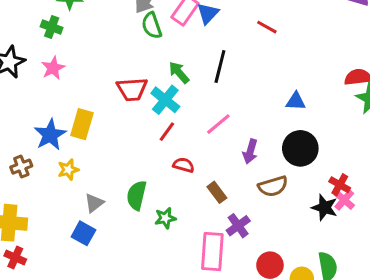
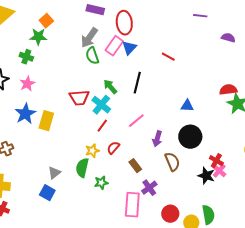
blue star: (50, 135) -> (25, 114), moved
red semicircle: (184, 165) -> (113, 148), turned -64
yellow star: (68, 170) -> (92, 151), moved
brown semicircle: (273, 186) -> (172, 162), turned -96

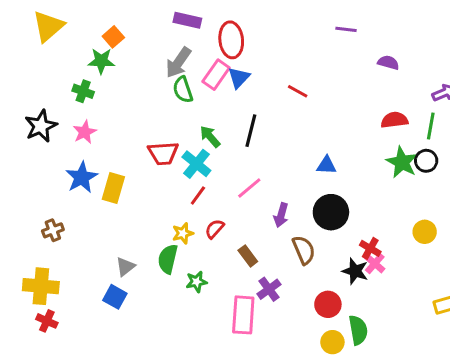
red semicircle: (228, 90) -> (394, 120), moved
red circle: (170, 214) -> (328, 304), moved

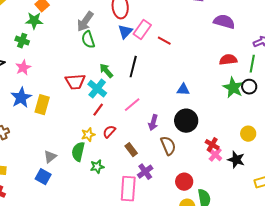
purple semicircle: (388, 63) -> (224, 22), size x1.5
pink rectangle: (216, 75) -> (142, 30), moved
black star: (355, 271) -> (236, 160), moved

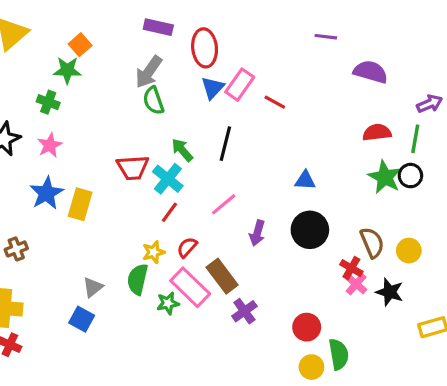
brown semicircle: (168, 146) -> (372, 243), moved
brown rectangle: (131, 150) -> (222, 276), size x1.5
pink rectangle: (128, 189) -> (190, 287), moved, turned -50

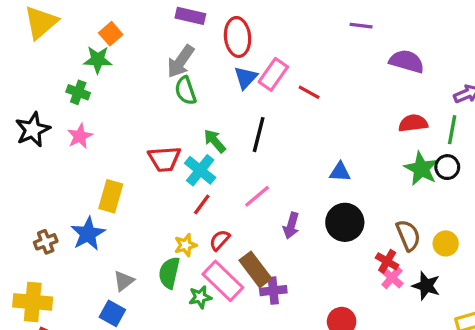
blue star: (47, 193) -> (88, 234), moved
purple cross: (244, 311) -> (273, 291), moved, turned 30

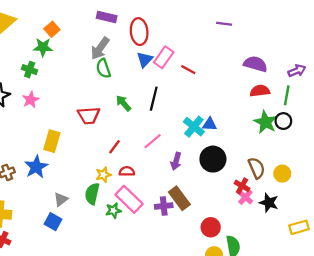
purple semicircle: (407, 61) -> (255, 64), moved
cyan cross: (200, 170) -> (194, 127), moved
red semicircle: (220, 240) -> (127, 171), turned 48
brown rectangle: (255, 269) -> (179, 198), moved

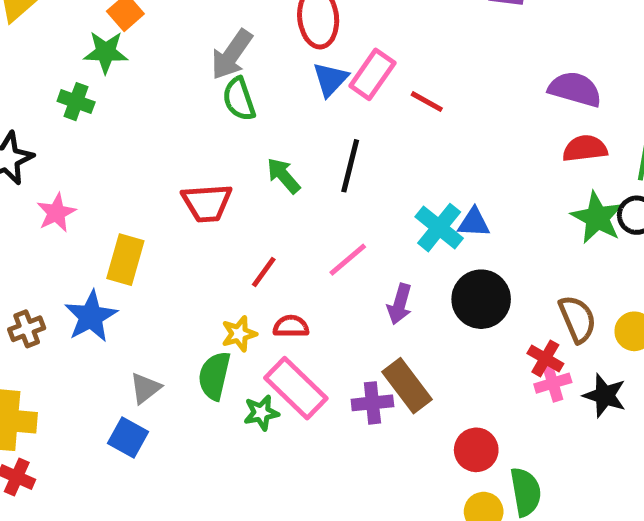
pink star: (31, 100) -> (56, 213), moved
pink cross: (245, 197) -> (553, 383), turned 32

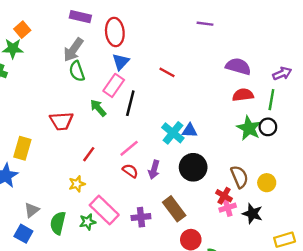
pink rectangle: (372, 74) -> (114, 85), moved
red semicircle: (291, 326) -> (130, 171), moved, turned 35
green semicircle: (214, 376) -> (58, 223), moved
brown rectangle: (407, 386) -> (174, 209), moved

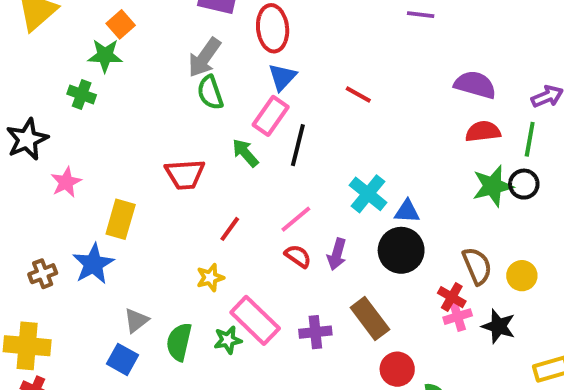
green star: (249, 128) -> (493, 186), turned 30
blue triangle: (190, 130) -> (407, 211), moved

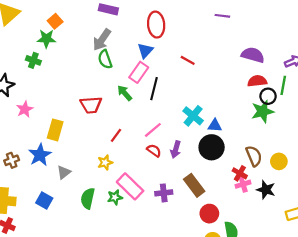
red ellipse: (273, 28) -> (156, 25), moved
black circle: (524, 184) -> (268, 96), moved
gray triangle: (136, 320) -> (64, 172), moved
blue square: (123, 359) -> (44, 201), moved

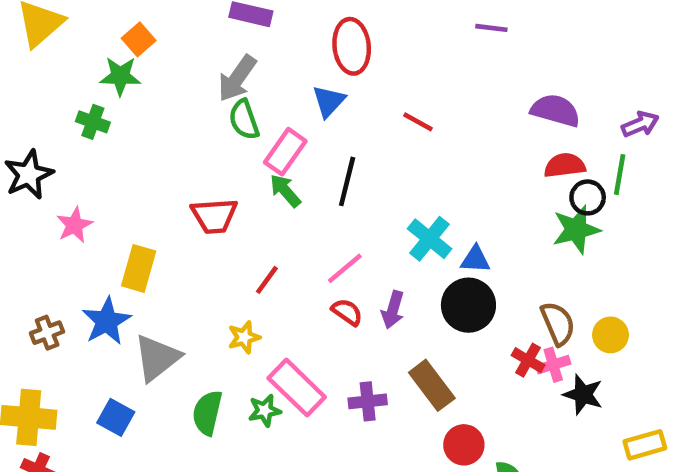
pink rectangle: (139, 72) -> (285, 152), moved
gray triangle: (64, 172) -> (157, 358), size x1.6
pink cross: (243, 184) -> (553, 365), moved

